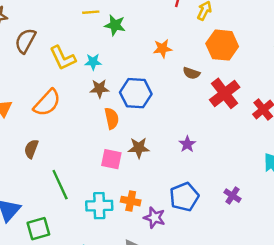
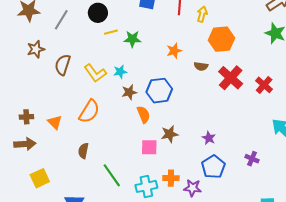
purple star: (187, 144) -> (209, 138), moved

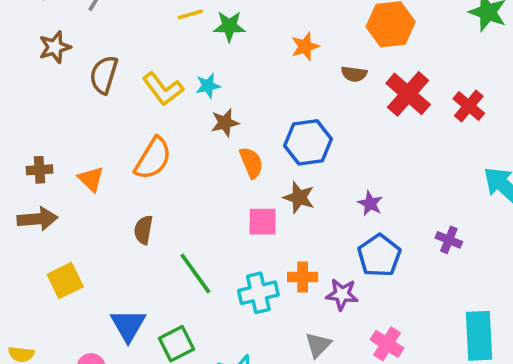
blue hexagon: (159, 91) -> (308, 142), moved
brown star: (170, 134) -> (299, 197), turned 30

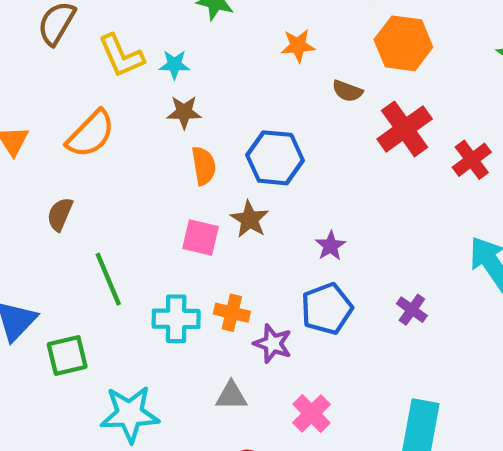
gray triangle: (318, 345) -> (231, 396), turned 32

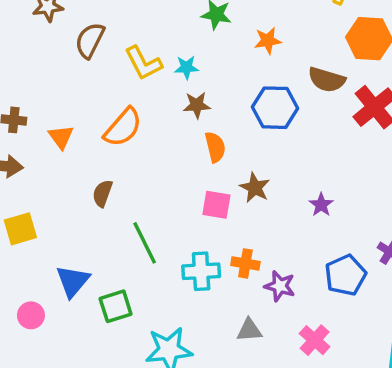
orange star: (298, 46) -> (268, 41), moved
brown semicircle: (347, 91) -> (327, 80), size x1.5
blue hexagon: (275, 158) -> (275, 108), moved
blue pentagon: (327, 309) -> (345, 275), moved

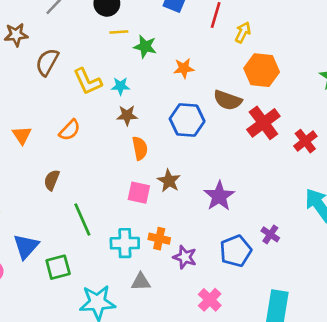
orange semicircle: (123, 127) -> (70, 130), size x0.7
purple star: (321, 205) -> (219, 196), size x1.6
gray triangle: (249, 330) -> (141, 282), moved

